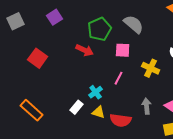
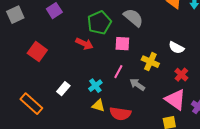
gray arrow: (147, 106) -> (137, 85), moved, turned -49
white rectangle: (77, 107) -> (63, 89), moved

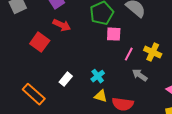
red arrow: (84, 44) -> (62, 25), moved
pink square: (122, 44) -> (114, 34), moved
pink line: (118, 72) -> (129, 54), moved

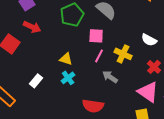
pink square: (114, 34) -> (96, 36), moved
yellow triangle: (101, 96) -> (66, 59), moved

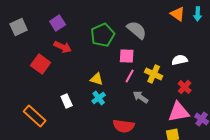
white semicircle: (149, 40) -> (180, 60), turned 140
white rectangle: (36, 81) -> (67, 101), turned -64
pink triangle: (148, 92) -> (179, 112), turned -45

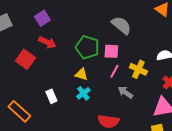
green pentagon: (103, 35) -> (87, 47), moved, turned -30

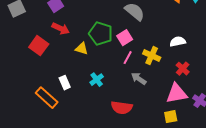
pink square: (111, 51) -> (125, 38), turned -35
yellow triangle: (81, 74) -> (82, 49), moved
orange rectangle: (19, 111) -> (47, 98), moved

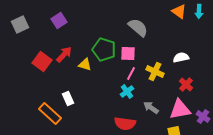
red arrow: (61, 29) -> (64, 54), moved, turned -72
pink square: (125, 38) -> (128, 54), turned 35
gray arrow: (139, 79) -> (151, 108), moved
cyan cross: (97, 80) -> (127, 92), moved

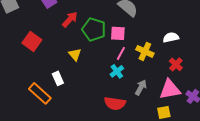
red arrow: (64, 54) -> (70, 19), moved
yellow triangle: (85, 64) -> (75, 54), moved, turned 32
gray arrow: (151, 108) -> (141, 87), turned 84

